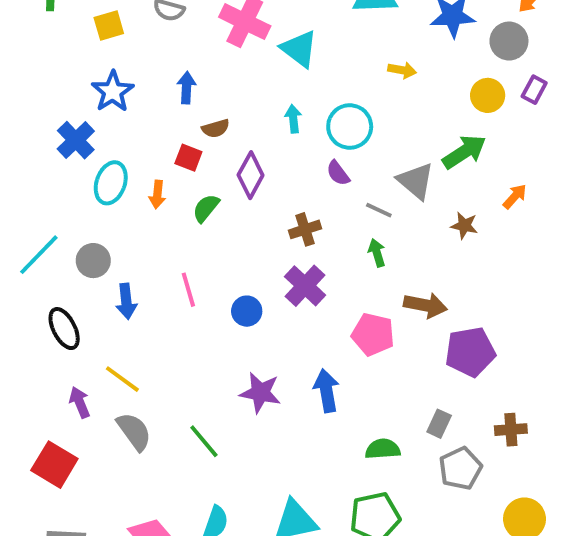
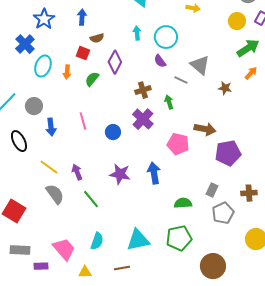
green arrow: (464, 152) -> (248, 48), moved
green arrow: (377, 253) -> (169, 102), moved
purple arrow: (80, 402) -> (77, 172), moved

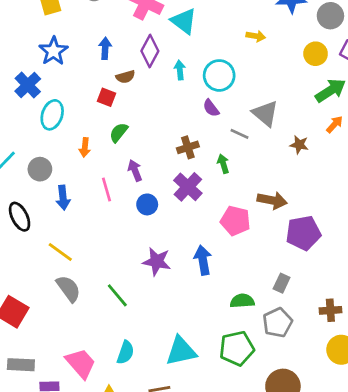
purple diamond: (115, 62) -> (150, 51), moved
orange arrow: (67, 72) -> (85, 147), moved
purple arrow: (77, 172) -> (135, 171), moved
brown cross: (249, 193) -> (330, 310), moved
gray pentagon: (223, 213) -> (278, 323), moved

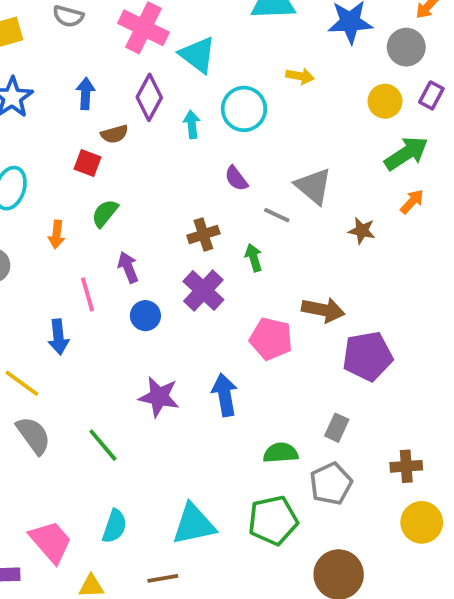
cyan circle: (219, 75) -> (244, 109), moved
blue arrow: (63, 198) -> (58, 337), moved

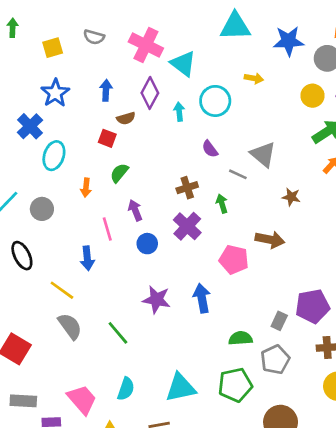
brown star: (362, 231) -> (291, 197), moved
purple pentagon: (368, 356) -> (313, 306), moved

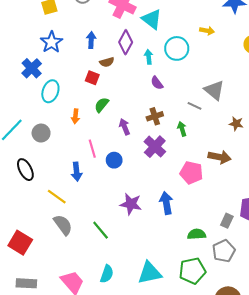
purple semicircle: (210, 149) -> (157, 83), moved
purple arrow: (135, 210) -> (125, 127), moved
blue circle: (147, 244) -> (114, 160), moved

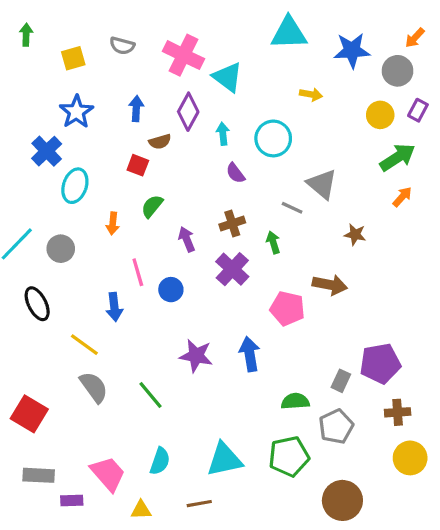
cyan circle: (177, 48) -> (273, 138), moved

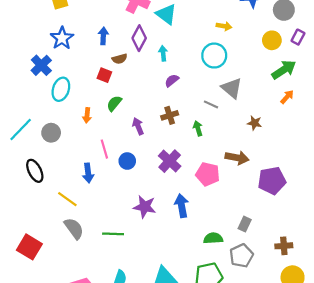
cyan circle: (273, 138) -> (214, 56), moved
purple semicircle: (235, 173) -> (172, 81), turned 88
purple cross: (232, 269) -> (170, 161), moved
purple pentagon: (380, 364) -> (272, 181), moved
green line: (150, 395) -> (113, 234), turned -48

